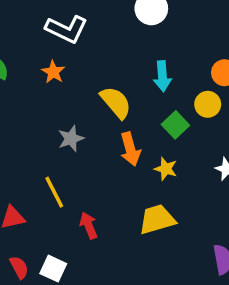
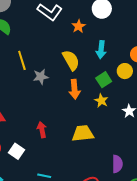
orange star: (53, 72) -> (78, 26), moved
yellow star: (166, 169) -> (101, 101), moved
yellow line: (54, 192) -> (22, 60), moved

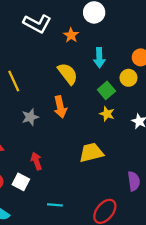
gray star: (41, 77) -> (30, 117), moved
orange arrow: (75, 89) -> (60, 107), moved
red arrow: (42, 130) -> (36, 161), moved

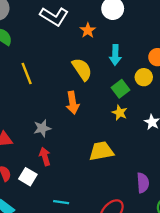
gray star: (30, 117) -> (42, 128), moved

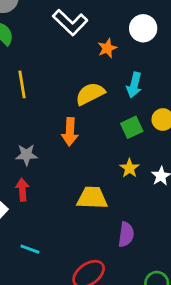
yellow semicircle: (82, 69) -> (90, 94), turned -95
yellow star: (120, 113) -> (129, 168), moved
purple semicircle: (143, 183) -> (126, 234), moved

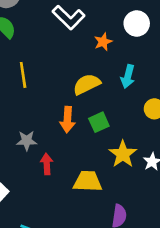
green square: (132, 127) -> (99, 122), moved
yellow star: (129, 168) -> (123, 154), size x1.5
red arrow: (22, 190) -> (47, 164), moved

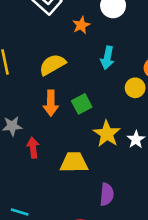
yellow semicircle: (87, 84) -> (52, 65), moved

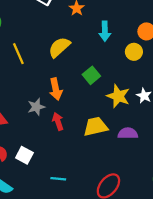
orange arrow: (51, 103) -> (56, 89), moved
purple semicircle: (107, 194) -> (128, 133), moved, turned -84

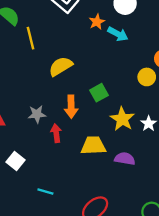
cyan arrow: (105, 31) -> (118, 34), moved, turned -72
yellow semicircle: (59, 47) -> (61, 66), moved
yellow line: (18, 54) -> (30, 38), moved
orange arrow: (56, 89) -> (71, 107), moved

